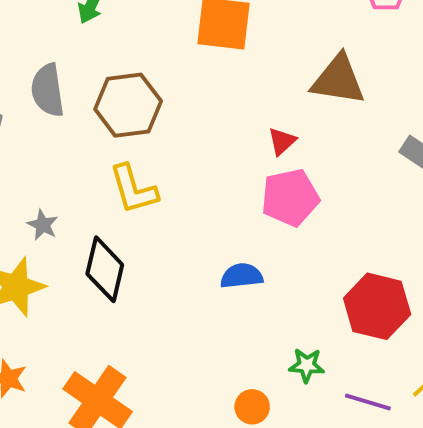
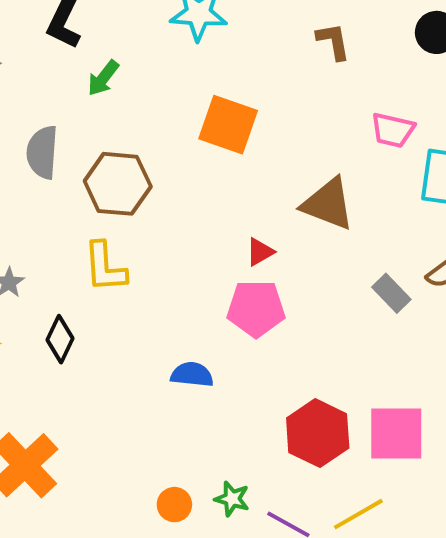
black diamond: (105, 269) -> (60, 339), size x0.7
green star: (307, 365) -> (232, 499), moved

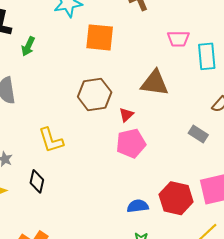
orange square: (228, 125) -> (100, 37), moved
brown hexagon: (118, 184) -> (95, 95), moved
gray rectangle: (391, 293) -> (198, 134), moved
blue semicircle: (192, 375) -> (138, 206), moved

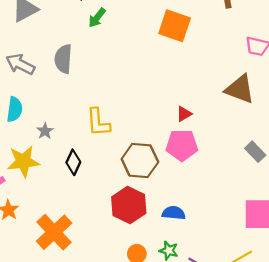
brown triangle: (155, 83) -> (240, 89), moved
brown hexagon: (95, 95) -> (140, 160), moved
red hexagon: (176, 198) -> (129, 205), moved

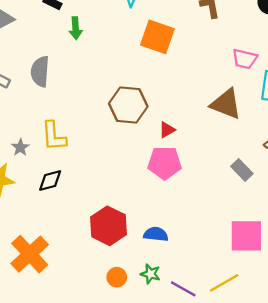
green arrow: (97, 18) -> (76, 28), turned -42
yellow L-shape: (98, 122) -> (54, 136), moved
brown hexagon: (140, 160) -> (128, 105), moved
black diamond: (73, 162) -> (50, 180), turned 50

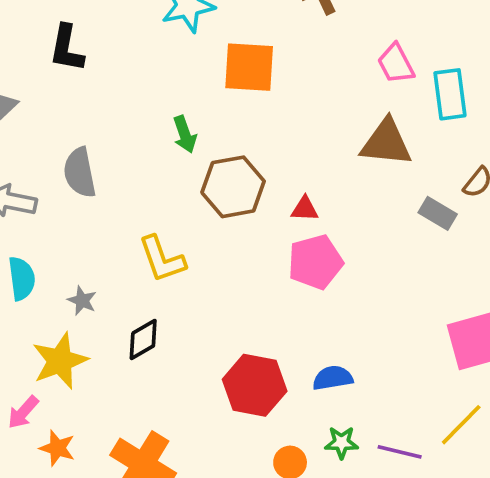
green arrow: (76, 28) -> (185, 134), moved
pink trapezoid: (245, 59) -> (396, 64), turned 65
red triangle: (167, 130) -> (305, 209), turned 48
yellow L-shape: (54, 136) -> (162, 259), moved
gray rectangle: (242, 170) -> (438, 213), moved

